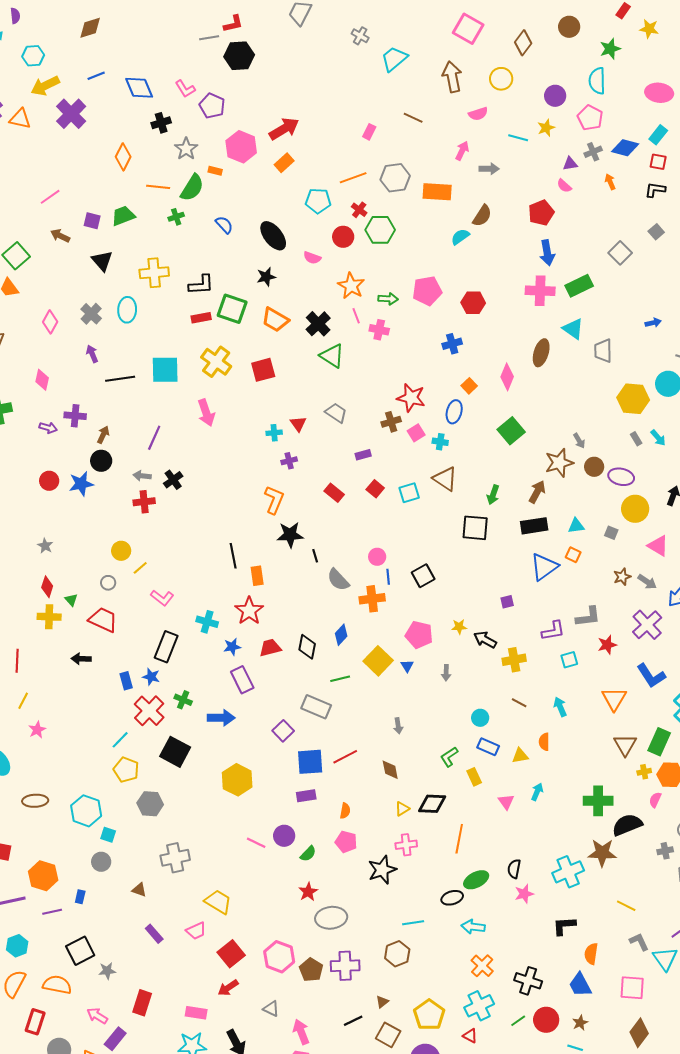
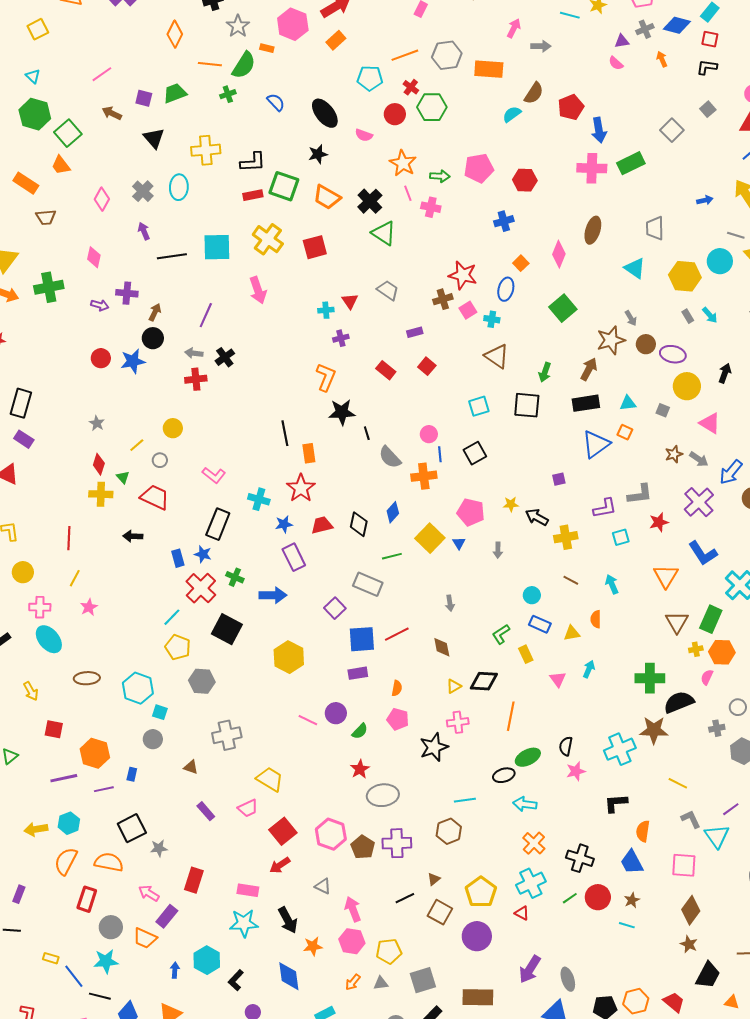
red pentagon: (541, 213) -> (571, 107), moved
cyan triangle: (573, 329) -> (635, 268), moved
cyan square: (409, 493) -> (479, 406), moved
yellow line: (140, 568) -> (137, 445), moved

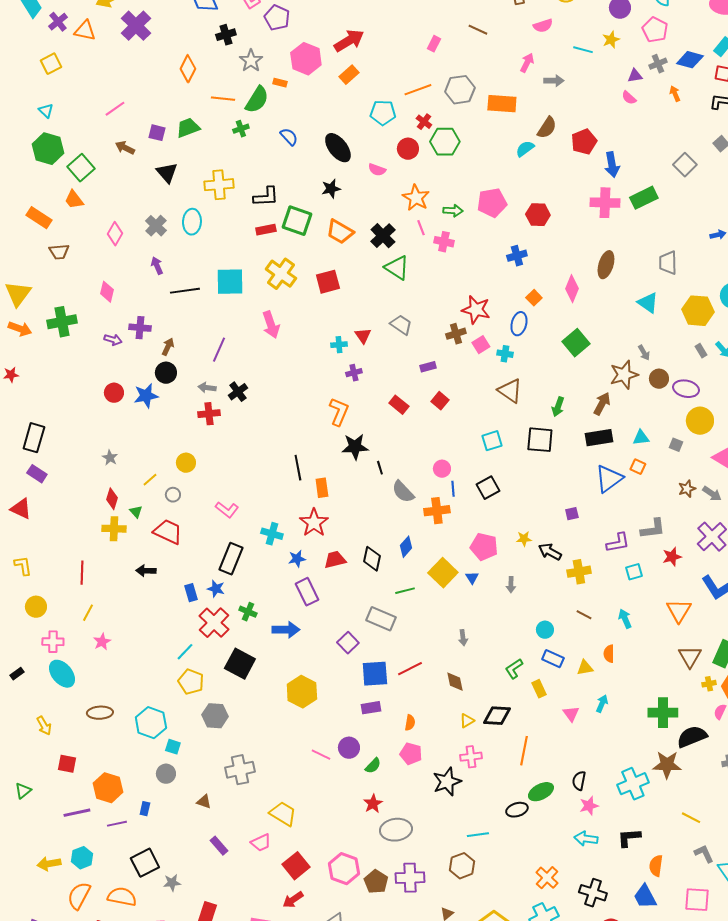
cyan arrow: (525, 804) -> (586, 839), moved

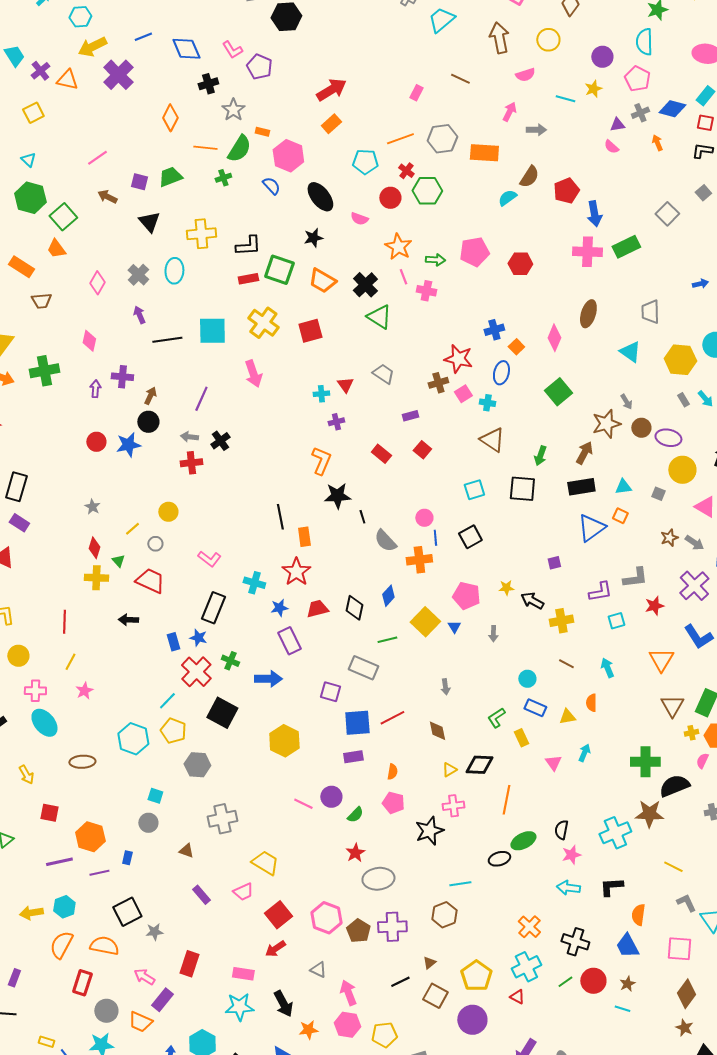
pink hexagon: (306, 59) -> (288, 156), moved
blue cross: (517, 256) -> (494, 330), moved
purple arrow: (113, 340) -> (95, 389), turned -102
purple square: (348, 643) -> (330, 692), turned -30
cyan hexagon: (151, 723) -> (133, 739), moved

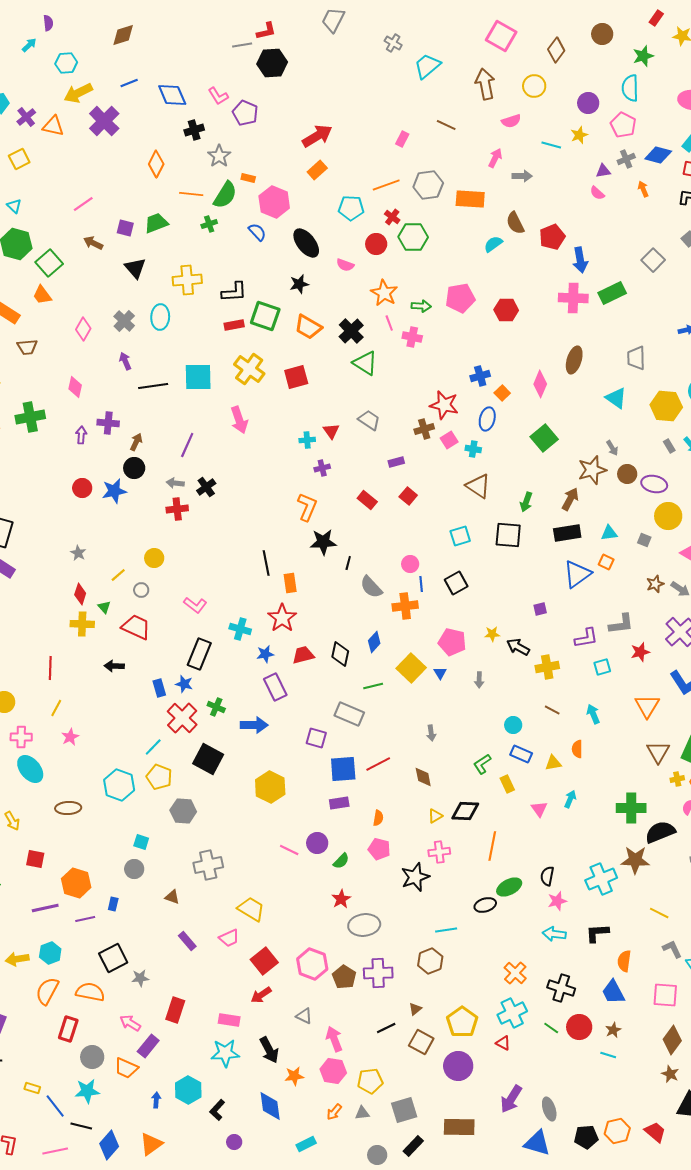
brown semicircle: (529, 177) -> (515, 223), turned 120
black line: (362, 517) -> (348, 563), turned 32
green line: (565, 982) -> (551, 1028), turned 70

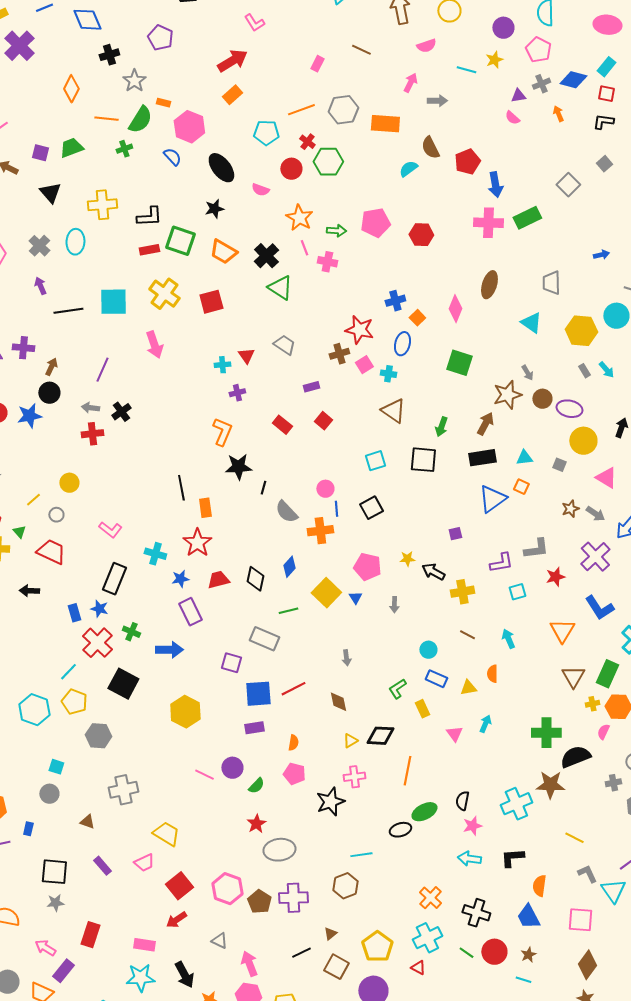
pink L-shape: (218, 96) -> (254, 23), moved
green square: (544, 438) -> (459, 363), turned -32
black square: (113, 958) -> (54, 872), moved, turned 32

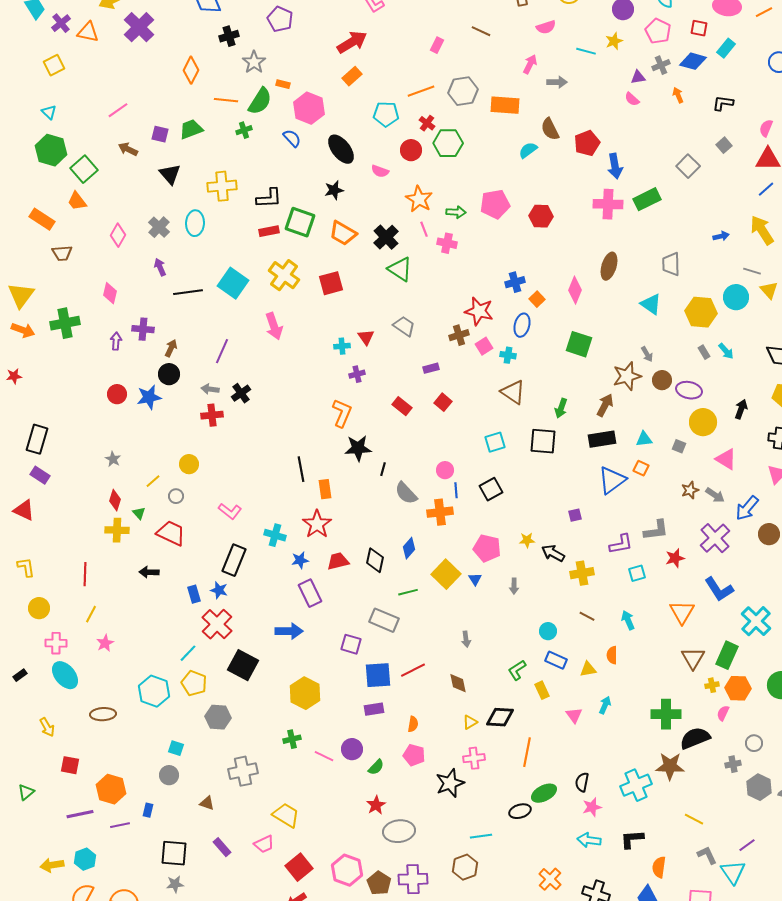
red square: (606, 94) -> (699, 28), moved
cyan square: (113, 302) -> (233, 283), turned 36
green cross: (131, 632) -> (292, 739), moved, turned -36

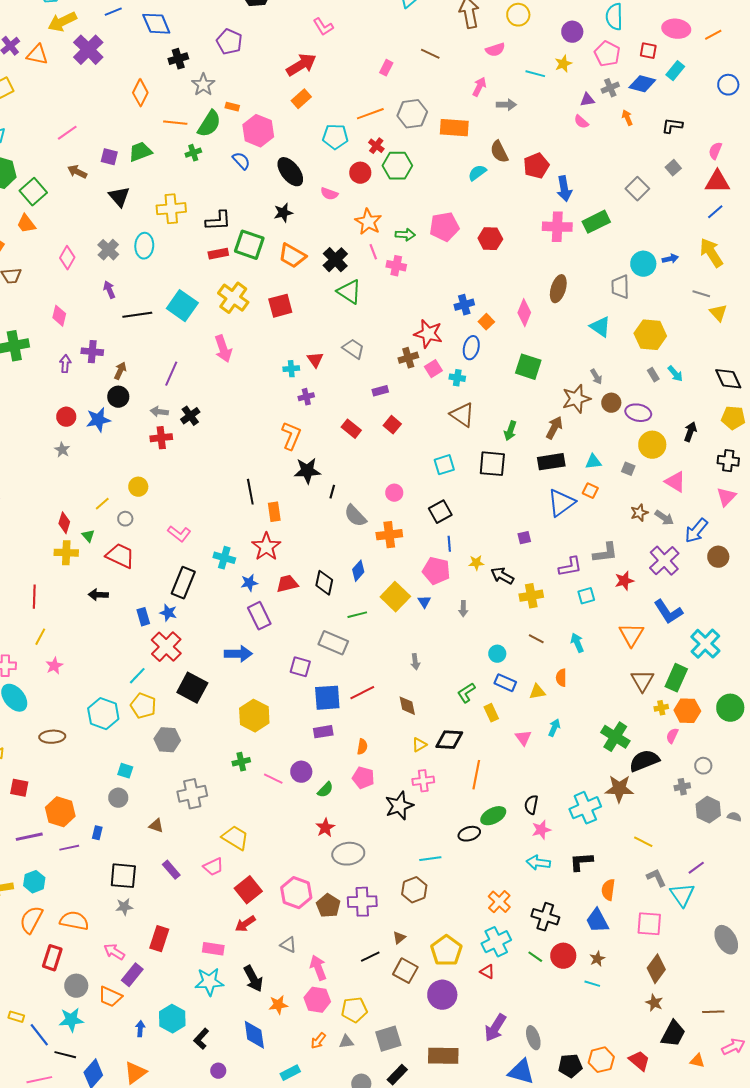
cyan circle: (736, 297) -> (643, 264), moved
gray star: (113, 459) -> (62, 450), moved
blue line: (456, 490) -> (449, 544), moved
green cross: (666, 714) -> (615, 737), turned 32

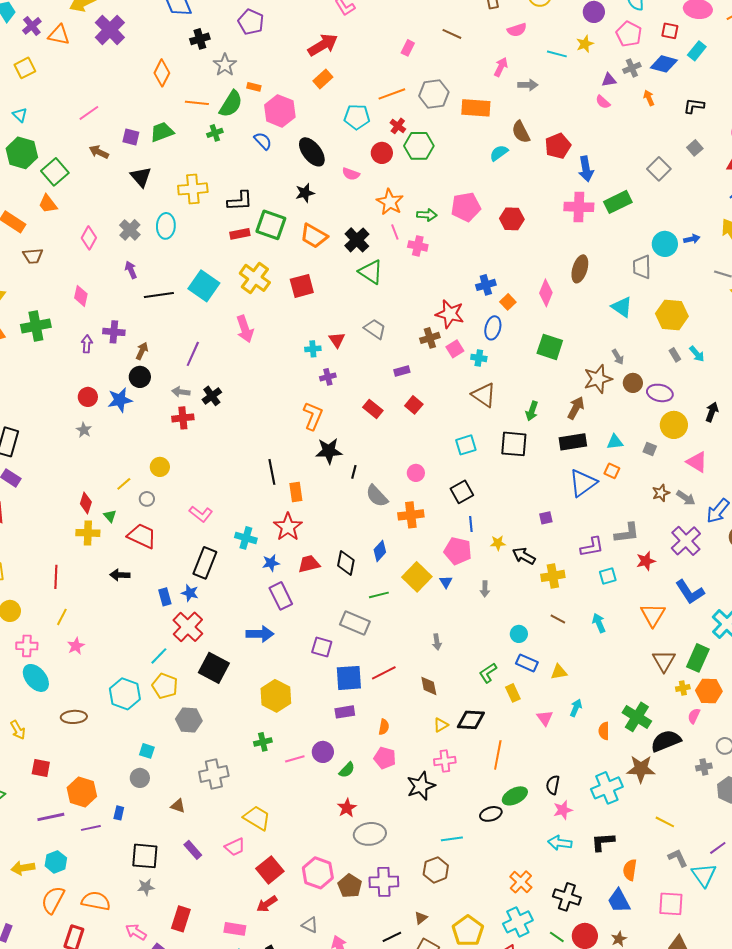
orange semicircle: (561, 678) -> (604, 731), moved
pink line: (273, 779) -> (295, 759), turned -42

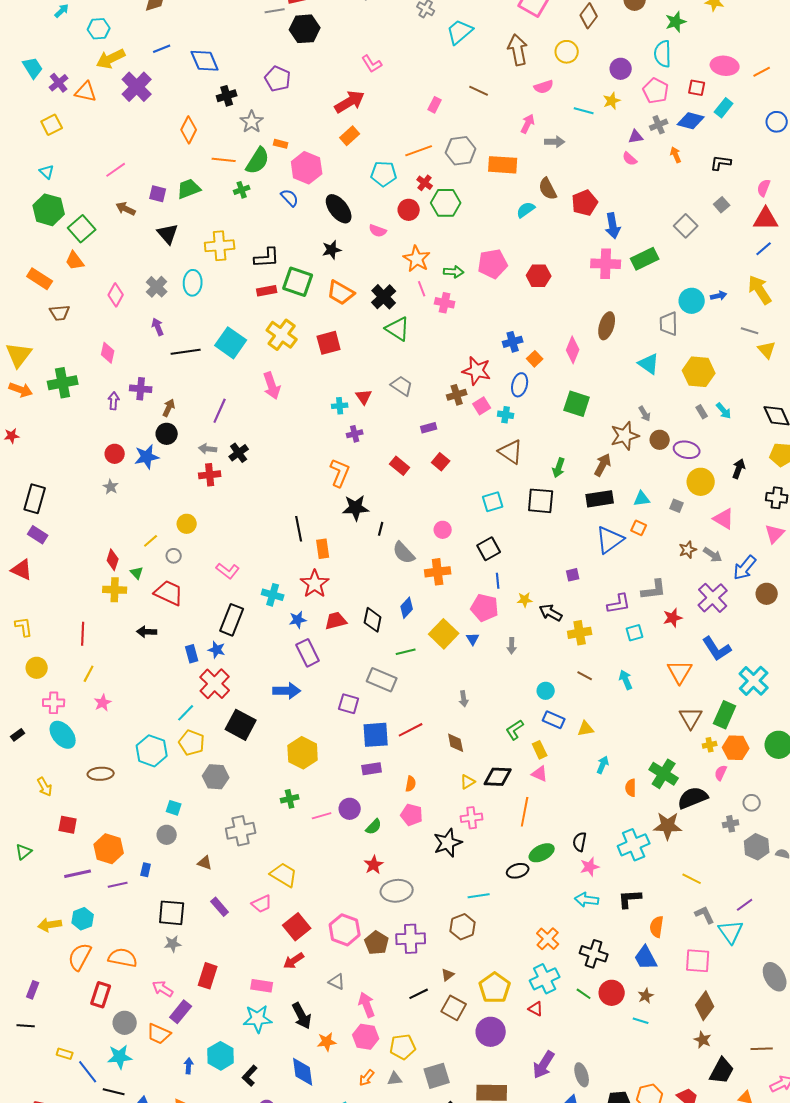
pink triangle: (545, 718) -> (540, 774), moved, turned -30

